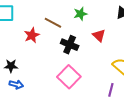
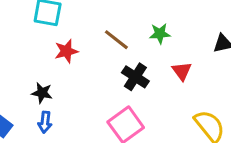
red star: (32, 35) -> (66, 51), moved
blue arrow: (16, 85) -> (45, 122), turned 72

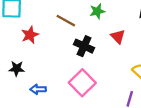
blue arrow: (45, 122) -> (38, 89), moved, turned 91

